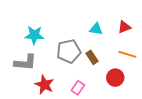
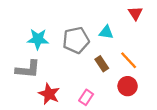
red triangle: (124, 27) -> (135, 13), moved, turned -40
gray pentagon: (69, 51) -> (76, 40), moved
orange line: (127, 54) -> (129, 60), moved, turned 30

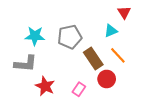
cyan triangle: (106, 32) -> (111, 31), moved, turned -32
brown rectangle: (102, 64) -> (93, 58), size x1.5
red circle: (128, 86) -> (107, 79), moved

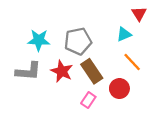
brown rectangle: (93, 58) -> (92, 71), moved
red star: (45, 86) -> (62, 71), moved

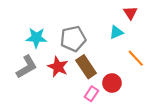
orange line: (132, 62) -> (136, 58), moved
gray L-shape: (28, 71) -> (27, 67), turned -35
pink rectangle: (88, 100) -> (91, 94), moved

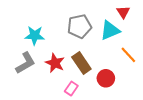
cyan triangle: (116, 32) -> (110, 30), size x1.5
gray pentagon: (73, 39) -> (79, 26), moved
pink rectangle: (91, 94) -> (71, 88), moved

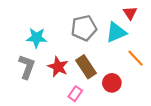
gray L-shape: (25, 63) -> (27, 67), turned -40

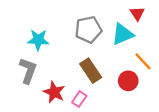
red star: (58, 67) -> (54, 92), moved
red circle: (112, 83) -> (128, 81), moved

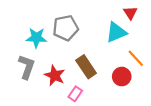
gray pentagon: (88, 30) -> (66, 28), moved
red star: (54, 92) -> (55, 75), moved

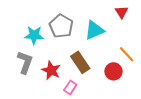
gray pentagon: (66, 28) -> (61, 26), turned -30
cyan triangle: (116, 32) -> (94, 30), moved

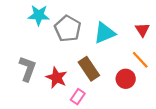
red triangle: (122, 12) -> (142, 30), moved
cyan star: (34, 35) -> (39, 15), moved

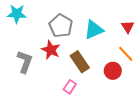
cyan star: (39, 15) -> (17, 14), moved
red star: (57, 78) -> (51, 50), moved

